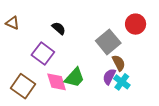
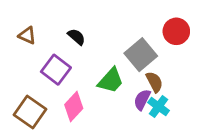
brown triangle: (12, 23) -> (27, 35), moved
green trapezoid: (74, 78) -> (111, 81), moved
pink diamond: (57, 82) -> (74, 107), turned 60

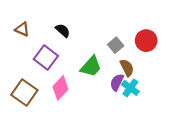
red circle: (176, 31) -> (146, 41), moved
gray square: (141, 55) -> (116, 45), size x0.6

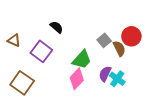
brown triangle: (22, 29) -> (14, 40), moved
brown semicircle: (127, 68) -> (119, 48), moved
pink diamond: (60, 88) -> (77, 79), moved

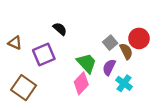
purple square: (41, 51) -> (44, 54), turned 30
green trapezoid: (82, 60) -> (87, 63), turned -85
purple semicircle: (105, 74) -> (109, 67), moved

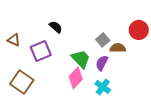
red circle: (139, 38) -> (139, 30), moved
brown semicircle: (126, 51) -> (118, 48), turned -63
cyan cross: (124, 83) -> (103, 87), moved

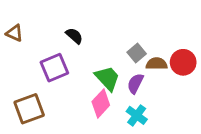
red circle: (139, 30) -> (183, 62), moved
brown triangle: (14, 40) -> (15, 33), moved
brown square: (22, 82) -> (29, 109), turned 35

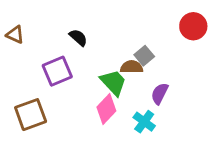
red circle: (183, 62) -> (193, 26), moved
brown semicircle: (157, 64) -> (132, 67), moved
purple semicircle: (135, 84) -> (160, 94), moved

